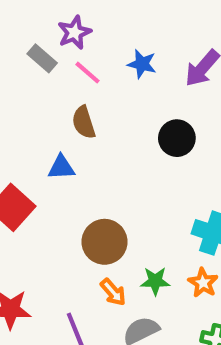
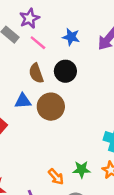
black circle: (177, 138) -> (65, 71), moved
brown circle: (105, 242) -> (51, 107), moved

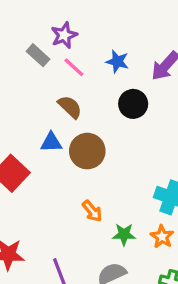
black circle: (65, 71) -> (133, 104), moved
brown semicircle: (36, 73) -> (70, 107), turned 150
orange arrow: (56, 177) -> (92, 211), moved

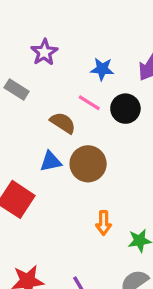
gray rectangle: (38, 55) -> (17, 89), moved
pink line: (74, 67) -> (89, 103), moved
orange arrow: (92, 211) -> (104, 223), turned 50

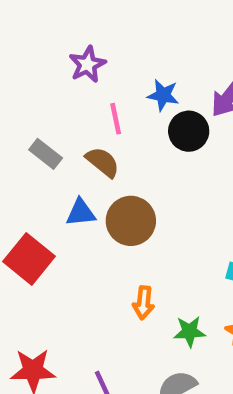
gray rectangle: (17, 89) -> (46, 154), moved
pink line: (89, 103) -> (116, 119), moved, turned 40
black circle: (125, 109) -> (189, 131), moved

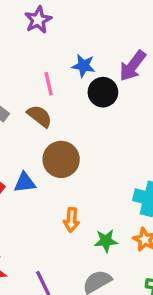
purple star: (87, 64) -> (38, 20), moved
blue triangle: (81, 213) -> (25, 183), moved

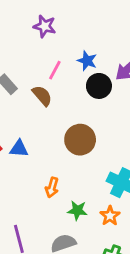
purple star: (38, 20) -> (45, 26), moved, turned 30
pink line: (49, 84) -> (55, 70), turned 30
brown circle: (61, 159) -> (80, 140), moved

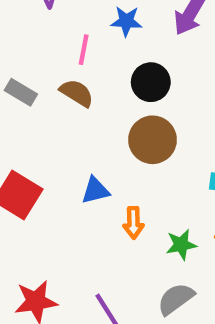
black circle: (99, 86) -> (151, 82), moved
blue triangle: (19, 149) -> (95, 190), moved

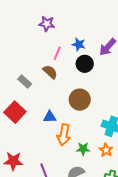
black circle: (151, 82) -> (85, 64), moved
gray rectangle: (21, 92) -> (25, 82), moved
orange arrow: (133, 223) -> (64, 135), size x1.5

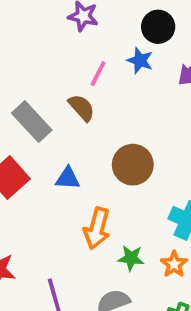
black circle: (85, 64) -> (158, 27), moved
gray rectangle: (25, 82) -> (32, 122), size x1.5
blue triangle: (50, 117) -> (68, 178), moved

